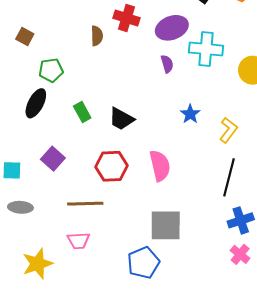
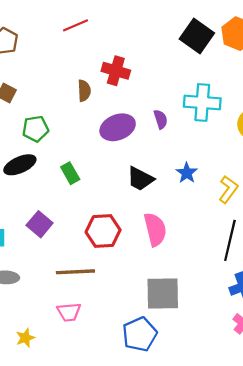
purple ellipse: (172, 28) -> (118, 127), moved
black ellipse: (36, 103) -> (20, 165), turned 40
black trapezoid: (121, 119) -> (140, 179), moved
yellow star: (38, 264) -> (25, 338), size x0.6

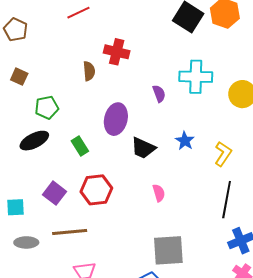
purple ellipse: (118, 127) -> (116, 119), moved, turned -52
pink semicircle: (155, 229) -> (159, 193), size x0.6
red hexagon: (103, 231) -> (96, 190), moved
brown line: (75, 272) -> (70, 232), moved

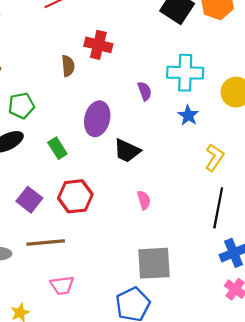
blue star: (185, 141) -> (188, 115), moved

